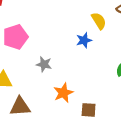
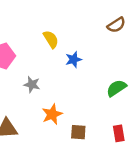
yellow semicircle: (99, 21) -> (51, 39), moved

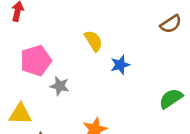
gray star: (32, 85) -> (60, 86), moved

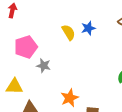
blue star: (120, 65) -> (88, 28), moved

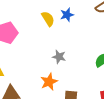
gray star: (44, 66) -> (59, 57), moved

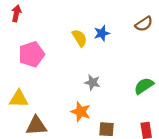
orange star: (49, 82) -> (81, 112), turned -30

